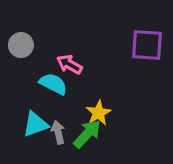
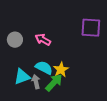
gray circle: (21, 45) -> (15, 40), moved
cyan semicircle: (53, 84) -> (44, 68), moved

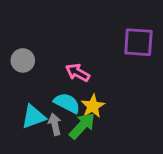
pink arrow: (43, 40) -> (78, 73), moved

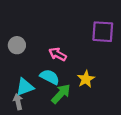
yellow star: (93, 106) -> (86, 79), moved
gray arrow: (55, 124) -> (18, 102), moved

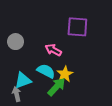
purple square: (103, 32) -> (77, 27), moved
yellow star: (86, 79) -> (65, 74), moved

